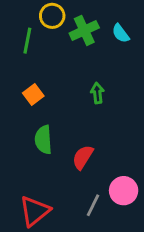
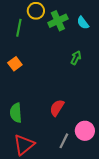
green arrow: (97, 93) -> (76, 58), moved, turned 32
orange square: (33, 95) -> (15, 64), moved
green semicircle: (43, 140) -> (16, 113), moved

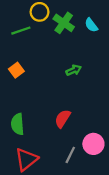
green cross: (58, 21) -> (64, 23), turned -30
green line: (19, 28) -> (21, 31), turned 60
green arrow: (76, 58) -> (74, 70), moved, turned 40

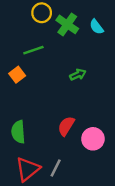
green line: (21, 31) -> (33, 50), moved
pink circle: (93, 144) -> (93, 139), moved
gray line: (70, 155) -> (56, 168), moved

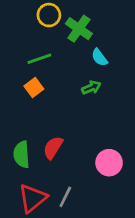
cyan semicircle: (96, 27) -> (99, 57), moved
orange square: (17, 75) -> (34, 87), moved
red semicircle: (66, 126) -> (53, 148), moved

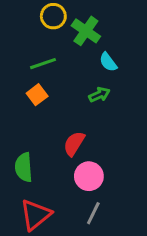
red semicircle: (53, 148) -> (74, 144), moved
pink circle: (109, 163) -> (89, 176), moved
gray line: (65, 197) -> (93, 213), moved

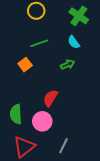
green cross: (86, 31) -> (79, 16), moved
green line: (43, 64) -> (39, 43), moved
pink circle: (89, 176) -> (42, 121), moved

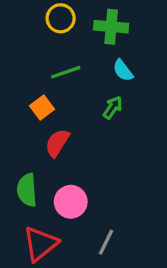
green cross: (79, 16) -> (111, 27), moved, turned -30
green arrow: (68, 65) -> (113, 108), turned -32
red semicircle: (50, 98) -> (57, 143), moved

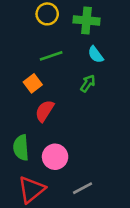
gray line: (106, 242) -> (83, 188), turned 36

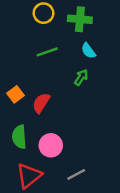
orange square: (33, 83) -> (16, 94), moved

